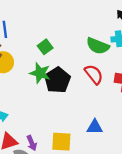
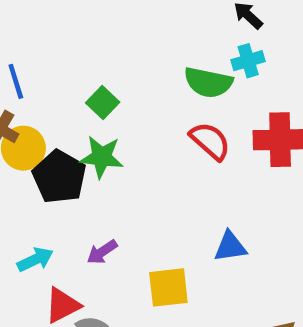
black pentagon: (57, 80) -> (59, 177), moved
purple arrow: (32, 143) -> (102, 252), moved, turned 88

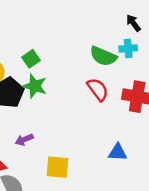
green square: (103, 103) -> (31, 59), moved
blue triangle: (230, 247) -> (118, 152), moved

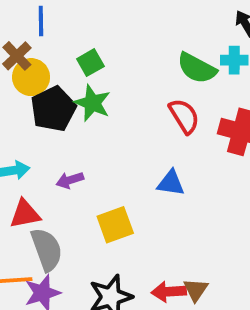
blue triangle: (118, 152) -> (171, 183), moved
yellow square: (58, 167) -> (115, 225), turned -30

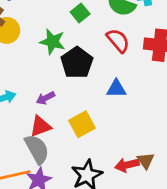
green square: (90, 63) -> (80, 13), moved
black pentagon: (53, 109) -> (77, 63), moved
red triangle: (25, 214) -> (41, 126), moved

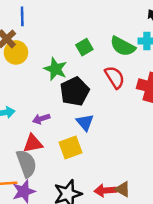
blue triangle: (116, 89) -> (85, 122), moved, turned 42
brown triangle: (146, 161) -> (123, 189), turned -35

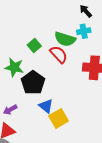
red semicircle: (115, 77) -> (59, 54), moved
yellow square: (70, 147) -> (59, 118), moved

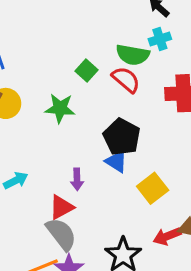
black pentagon: (33, 83) -> (122, 137), moved
purple arrow: (10, 110) -> (77, 179), moved, turned -56
yellow square: (59, 118) -> (153, 188), moved

